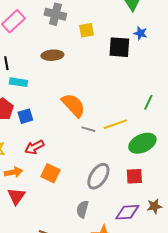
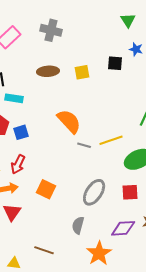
yellow square: (86, 30) -> (82, 72), moved
black square: (119, 47) -> (115, 63), size x0.7
red arrow: (34, 147) -> (18, 164), moved, turned -36

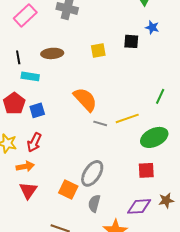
brown ellipse: (48, 71) -> (52, 53), moved
orange square: (46, 189) -> (68, 189), moved
gray ellipse: (94, 192) -> (92, 173), moved

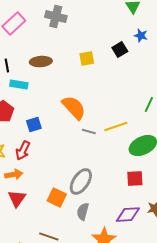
black square: (131, 41) -> (120, 50), turned -35
blue square: (37, 110) -> (34, 125), moved

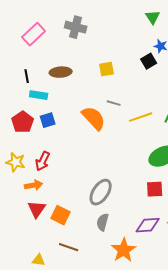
black square: (120, 50) -> (149, 61), moved
blue square: (34, 125) -> (48, 120), moved
yellow line: (116, 127) -> (141, 117), moved
gray line: (89, 132) -> (114, 103), moved
orange square: (57, 198) -> (61, 215), moved

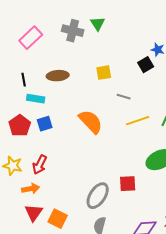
green triangle: (153, 17) -> (98, 24), moved
gray line: (114, 103) -> (124, 97), moved
red square: (155, 189) -> (128, 184), moved

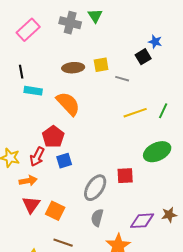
brown ellipse: (58, 76) -> (73, 68), moved
gray line: (124, 97) -> (122, 79), moved
orange semicircle: (91, 122) -> (68, 104), moved
blue square: (45, 124) -> (64, 161), moved
red pentagon: (20, 126) -> (53, 137), moved

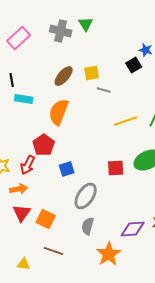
brown ellipse: (73, 68) -> (64, 76), turned -45
gray line: (122, 79) -> (104, 90), moved
orange semicircle: (68, 104) -> (59, 112), turned -116
blue square: (64, 161) -> (67, 169), moved
red square: (125, 176) -> (116, 168), moved

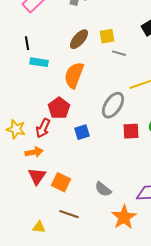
gray ellipse: (86, 196) -> (113, 105), moved
gray semicircle: (88, 226) -> (103, 189), turned -66

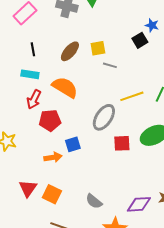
black line: (27, 43) -> (33, 49), moved
orange semicircle: (74, 75) -> (65, 87), turned 100
red pentagon: (59, 108) -> (50, 120), turned 30
red arrow: (43, 128) -> (34, 99), moved
orange arrow: (34, 152) -> (53, 157), moved

